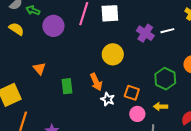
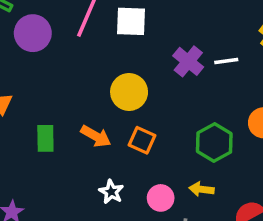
orange arrow: (96, 82) -> (96, 136), turned -42
orange square: (132, 93) -> (142, 140), moved
white star: (108, 99) -> (111, 192), moved

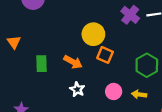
orange square: (142, 140) -> (105, 55), moved
white star: (111, 192) -> (77, 89), moved
pink circle: (161, 198) -> (114, 91), moved

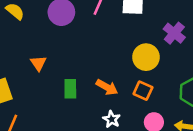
yellow circle: (93, 34) -> (146, 57), moved
orange square: (105, 55) -> (143, 91), moved

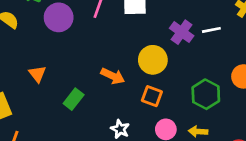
orange arrow: (107, 87) -> (113, 76), moved
green rectangle: (70, 89) -> (74, 99), turned 42

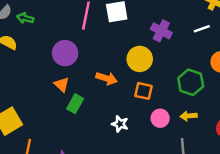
purple circle: (59, 17) -> (65, 53), moved
white line: (211, 30) -> (202, 29), moved
orange triangle: (37, 74) -> (62, 84), moved

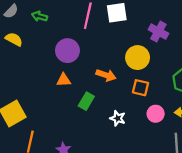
green arrow: (25, 18) -> (40, 16), moved
orange triangle: (62, 84) -> (64, 80), turned -48
green rectangle: (75, 104) -> (86, 101), moved

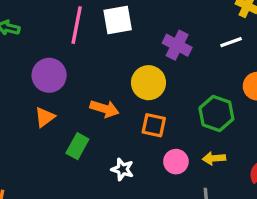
orange triangle: (64, 80) -> (45, 117), turned -32

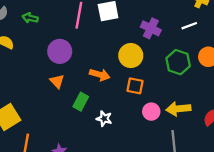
green hexagon: (216, 114) -> (178, 62), moved
orange triangle: (45, 117) -> (57, 81), turned -35
yellow arrow: (214, 158) -> (178, 109), size x1.5
white star: (122, 169) -> (104, 119), moved

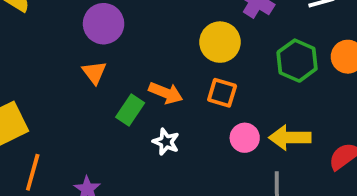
orange arrow: (100, 75) -> (166, 93), moved

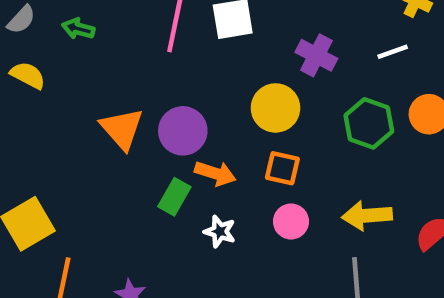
purple circle: (104, 24) -> (183, 131), moved
orange triangle: (94, 73) -> (122, 129), moved, size x1.5
pink circle: (245, 138) -> (291, 221), moved

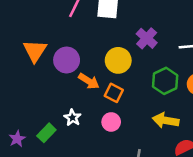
orange arrow: (215, 173) -> (89, 81), moved
green rectangle: (174, 197) -> (46, 133), moved
yellow arrow: (367, 216) -> (166, 120), moved

